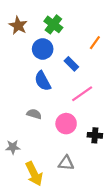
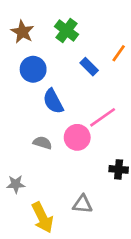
blue circle: (43, 49) -> (33, 69), moved
blue rectangle: (71, 64) -> (89, 67), moved
pink circle: (66, 124) -> (77, 137), moved

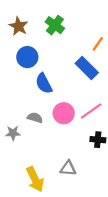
blue rectangle: (89, 67) -> (87, 68), moved, size x1.5
pink line: (103, 117) -> (91, 111), moved
gray star: (16, 184) -> (13, 133), moved

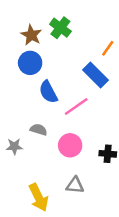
brown star: (18, 26) -> (31, 35), moved
pink line: (91, 111) -> (76, 107), moved
pink circle: (64, 113) -> (70, 145), moved

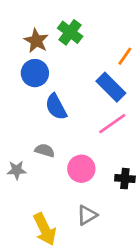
pink line: (76, 107) -> (112, 124), moved
gray triangle: (75, 185) -> (87, 215), turned -36

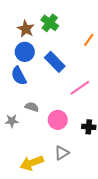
blue rectangle: (111, 87) -> (55, 62), moved
blue semicircle: (56, 107) -> (19, 76), moved
yellow arrow: (45, 229) -> (32, 163), turned 95

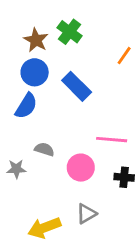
blue semicircle: (19, 76) -> (26, 106), turned -120
pink line: (80, 88) -> (112, 140), moved, turned 40

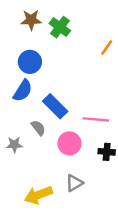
brown star: (36, 40) -> (31, 20), moved, turned -30
blue rectangle: (77, 86) -> (55, 106), moved
gray semicircle: (44, 149) -> (38, 128), turned 35

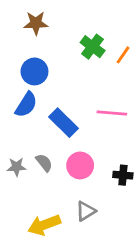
green cross: (60, 27) -> (93, 47), moved
pink line: (96, 119) -> (112, 113), moved
gray semicircle: (38, 128) -> (44, 163), moved

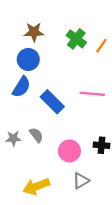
brown star: (36, 23) -> (34, 32), moved
pink circle: (80, 165) -> (69, 151), moved
gray triangle: (86, 211) -> (81, 181), moved

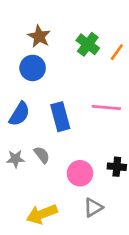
brown star: (34, 32) -> (39, 36), turned 30
blue semicircle: (21, 87) -> (19, 114), moved
blue rectangle: (52, 102) -> (60, 117), turned 30

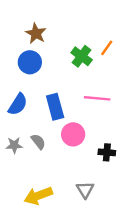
green cross: (88, 44) -> (82, 56), moved
pink circle: (80, 173) -> (73, 134), moved
gray triangle: (93, 207) -> (85, 190), turned -30

